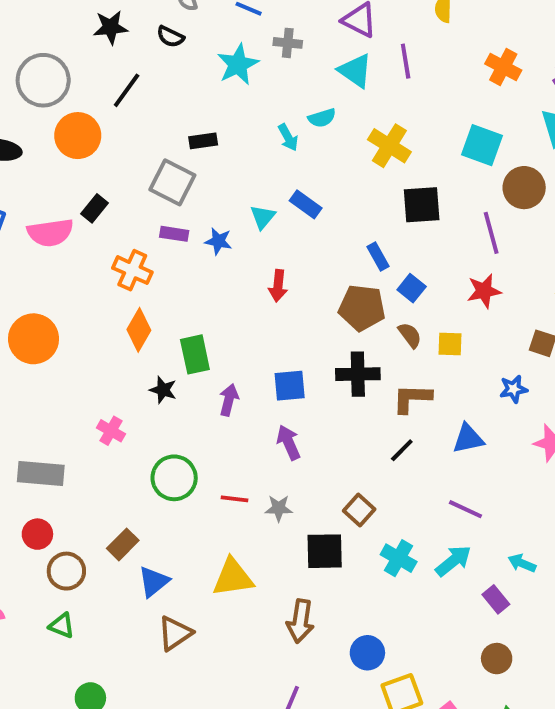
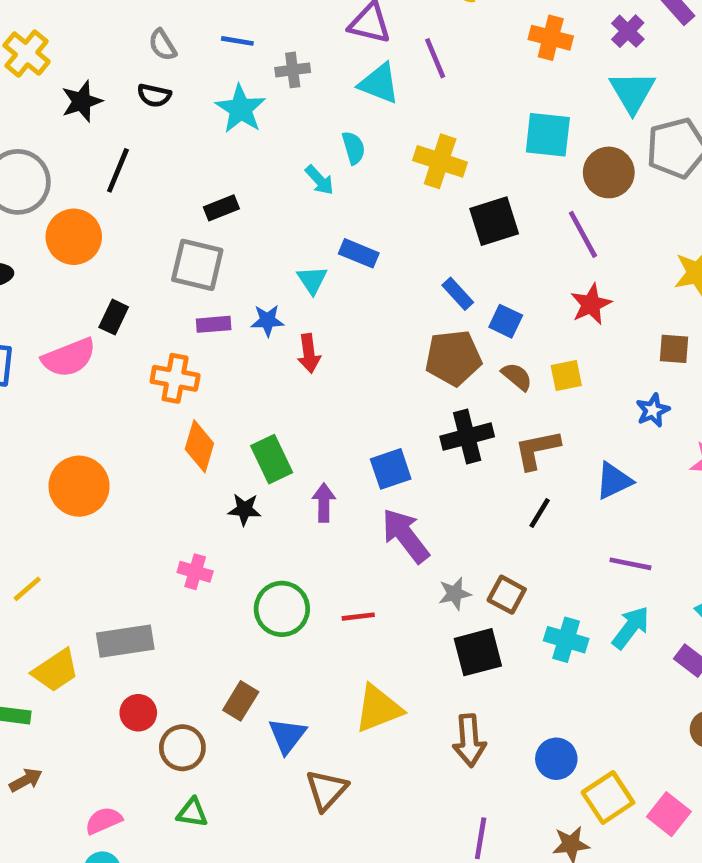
cyan semicircle: (322, 118) -> (354, 148), turned -76
red arrow: (278, 286) -> (309, 353), moved
purple arrow: (289, 442) -> (405, 536), size x1.4
gray star: (279, 508) -> (455, 594), moved

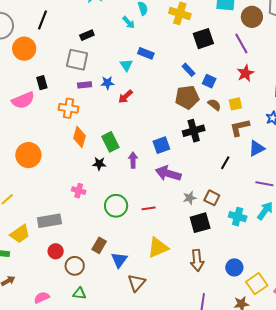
black rectangle: (114, 317) -> (42, 83), turned -40
red arrow: (309, 353) -> (125, 97), turned 56
brown L-shape: (537, 450) -> (240, 127), moved
purple arrow: (405, 536) -> (168, 173), turned -35

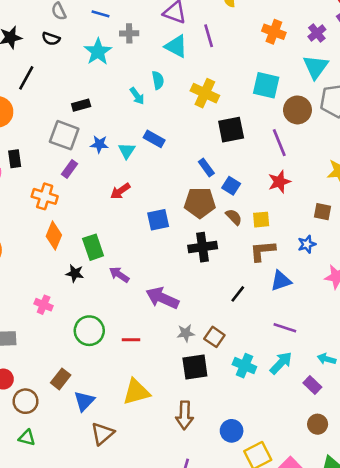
blue star: (107, 83) -> (99, 144), moved
purple rectangle: (85, 85) -> (69, 169), turned -56
blue square: (161, 145) -> (158, 220), moved
purple arrow: (133, 160) -> (119, 275), turned -63

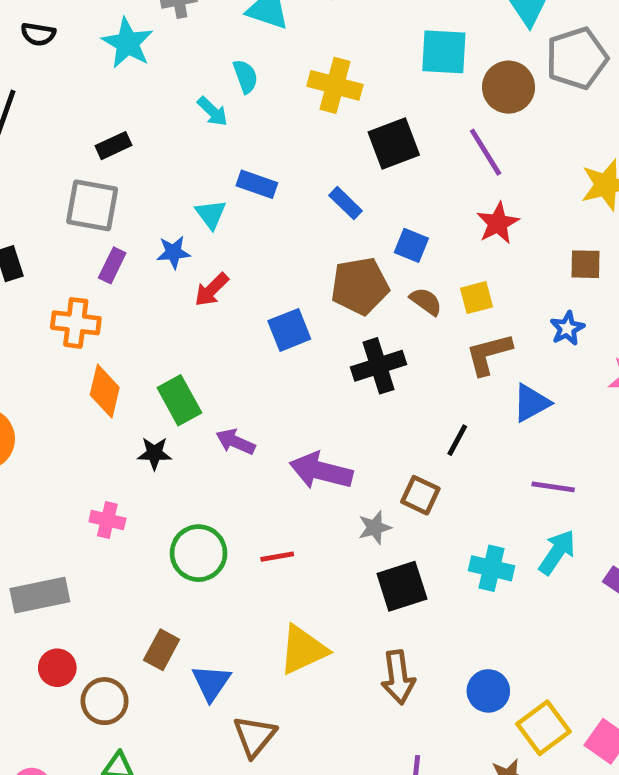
blue star: (99, 144) -> (173, 252), moved
blue rectangle: (206, 167) -> (346, 203), moved
brown square: (214, 337) -> (420, 495), moved

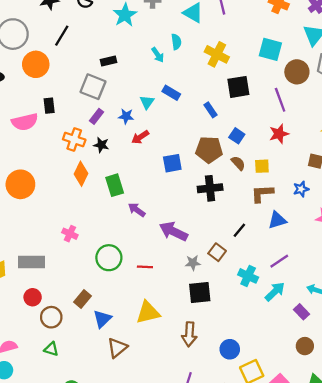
black star: (154, 453) -> (101, 145), moved
purple line: (553, 487) -> (279, 261), turned -54
cyan cross: (492, 568) -> (248, 276), moved

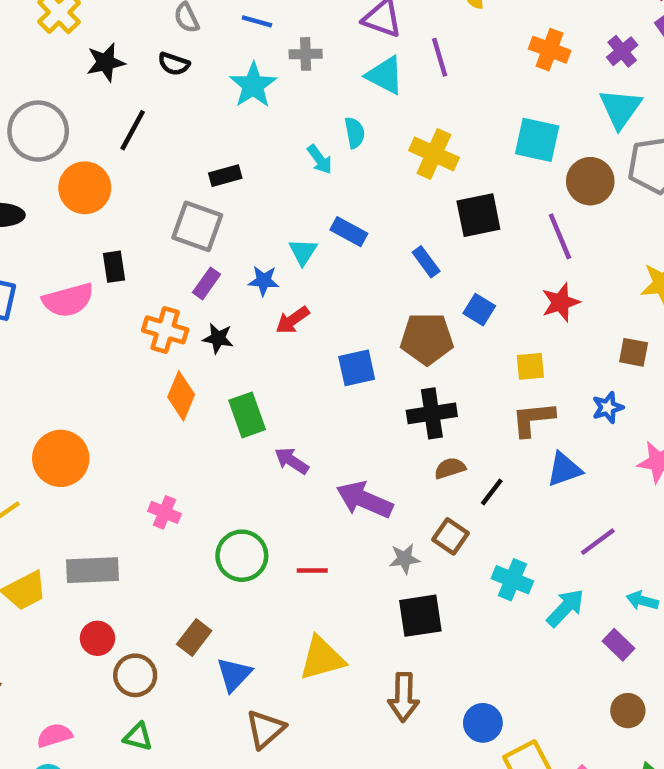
brown semicircle: (238, 163) -> (450, 468), moved, turned -63
orange circle: (20, 184) -> (61, 458), moved
purple line: (279, 261) -> (598, 542), moved

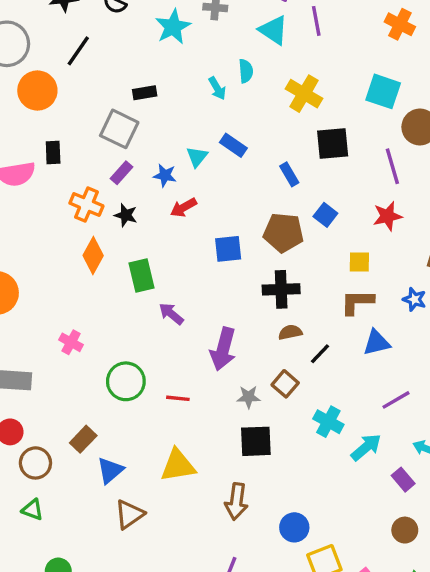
blue star: (608, 407) -> (414, 299), turned 30
purple arrow: (364, 500) -> (223, 349), turned -105

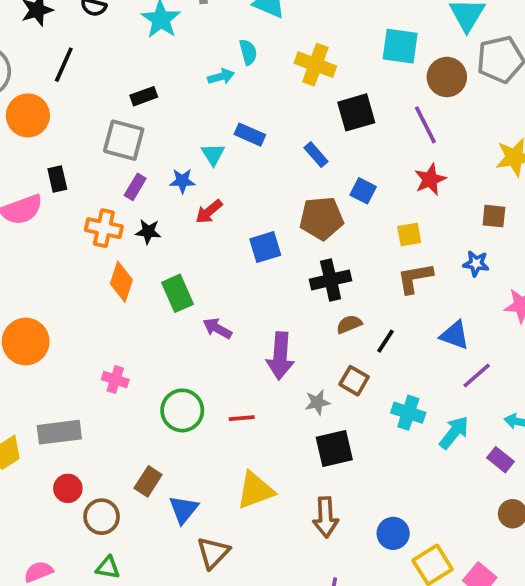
cyan arrow: (217, 88) -> (221, 77), turned -65
blue triangle: (377, 343) -> (455, 335), moved, turned 44

